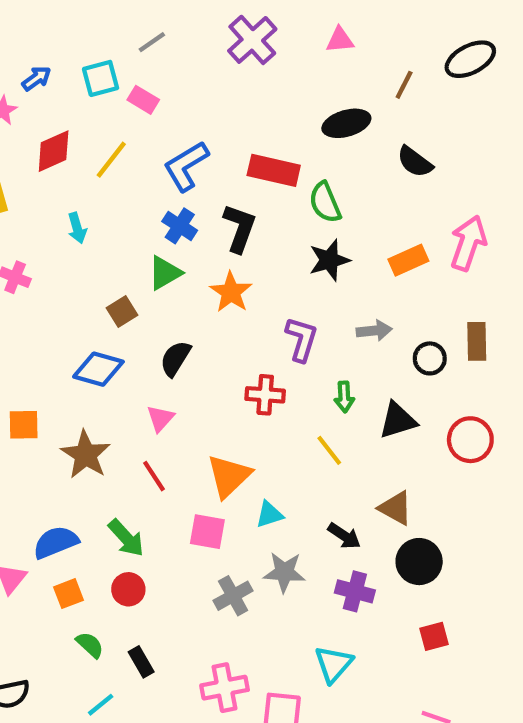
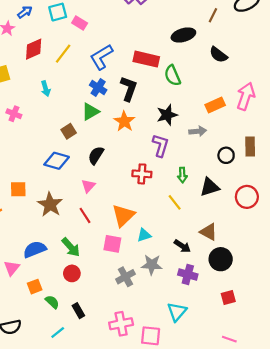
black star: (329, 260) -> (167, 115), moved
gray arrow: (374, 331) -> (198, 131), moved
orange square: (69, 594) -> (35, 287), moved

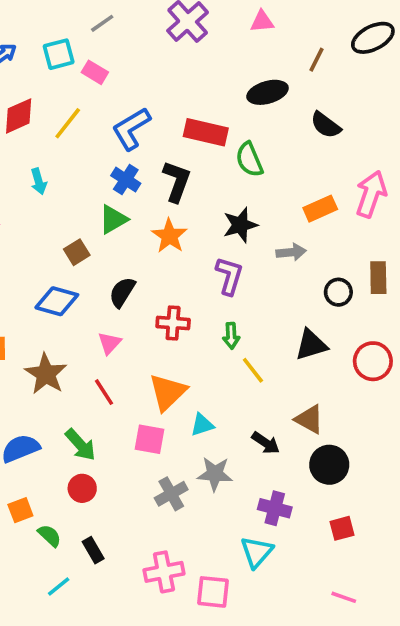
red cross: (142, 174) -> (173, 323), moved
green arrow: (182, 175) -> (231, 336), moved
purple cross: (188, 275) -> (275, 508), moved

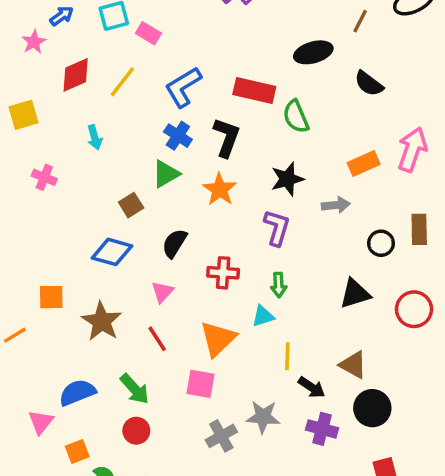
yellow line: (253, 370) -> (287, 356), moved, turned 40
cyan triangle: (202, 425) -> (263, 316), moved
purple cross: (275, 508) -> (322, 429), moved

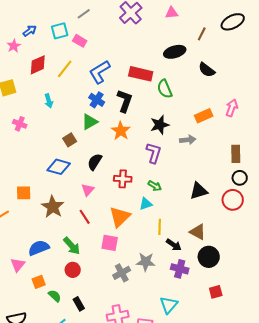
pink arrow: (412, 150) -> (232, 108), size x0.7
black circle: (381, 243) -> (240, 178), moved
green arrow: (279, 285) -> (155, 186), turned -56

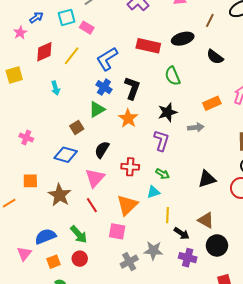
red rectangle: (141, 74) -> (148, 46), moved
pink cross: (20, 124) -> (26, 138), moved
pink triangle: (88, 190) -> (95, 178), size x1.5
orange square: (39, 282) -> (53, 262), moved

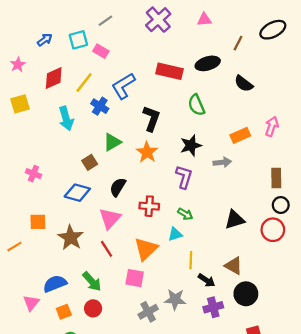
pink star: (20, 33) -> (18, 65), moved
blue cross: (104, 87) -> (100, 106), moved
cyan arrow: (56, 88) -> (66, 118), size x1.5
purple cross: (188, 258) -> (213, 307), turned -30

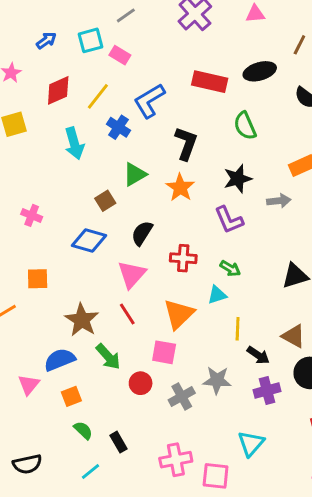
purple L-shape: (184, 177) -> (229, 220), turned 140
brown star: (71, 238) -> (82, 320), moved
red circle: (93, 308) -> (141, 383), moved

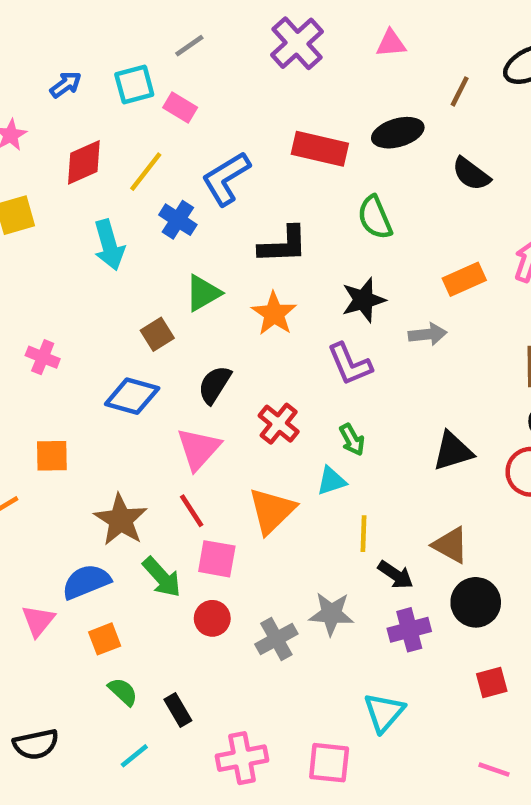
black L-shape: (186, 143) -> (283, 245), turned 68
red cross: (183, 258) -> (279, 424), turned 35
green arrow: (230, 268) -> (352, 440), turned 30
pink square: (164, 352) -> (217, 559), moved
pink cross: (176, 460) -> (242, 758), moved

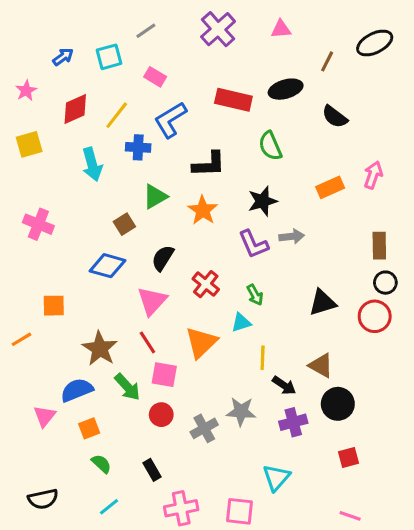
pink rectangle: (180, 107) -> (155, 77), moved
blue cross: (178, 220) -> (138, 147), turned -30
gray arrow: (428, 334) -> (292, 236), moved
pink cross: (43, 357) -> (38, 224), moved, size x1.4
black rectangle: (178, 710) -> (152, 470), moved

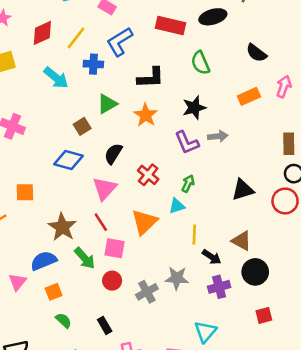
black semicircle: (335, 117) -> (256, 53), moved
cyan arrow: (92, 164) -> (56, 78), turned -35
green arrow: (255, 295) -> (188, 184), turned -126

